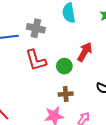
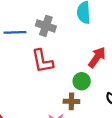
green circle: (64, 66) -> (82, 81), moved

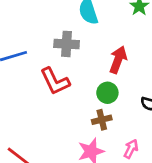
gray cross: (46, 26) -> (67, 44), moved

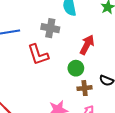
brown cross: (102, 120) -> (85, 88), moved

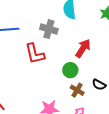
brown cross: (85, 88) -> (77, 90), turned 32

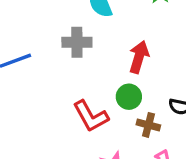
red L-shape: (35, 54) -> (91, 116), moved

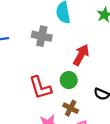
brown cross: (148, 125) -> (71, 108), moved

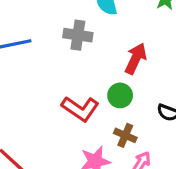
red L-shape: (40, 88) -> (80, 109), turned -35

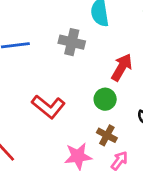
red L-shape: (80, 109) -> (48, 107), moved

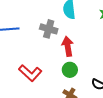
red arrow: (122, 67) -> (68, 46), moved, turned -42

